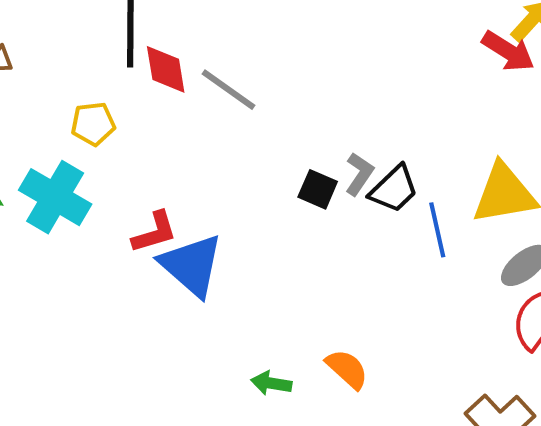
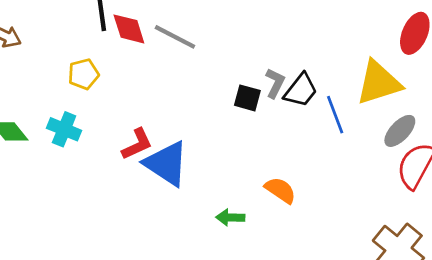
cyan cross: (55, 197) -> (64, 129), size x0.7
orange semicircle: (347, 369) -> (280, 190), moved
green arrow: (271, 383) -> (230, 217), moved

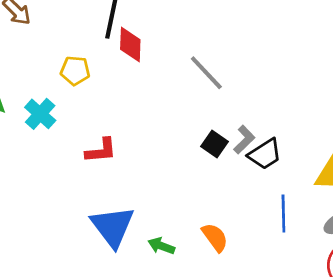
gray line: (175, 37) -> (206, 73), moved
blue line: (335, 115) -> (283, 214), moved
blue triangle: (166, 164) -> (113, 227), moved

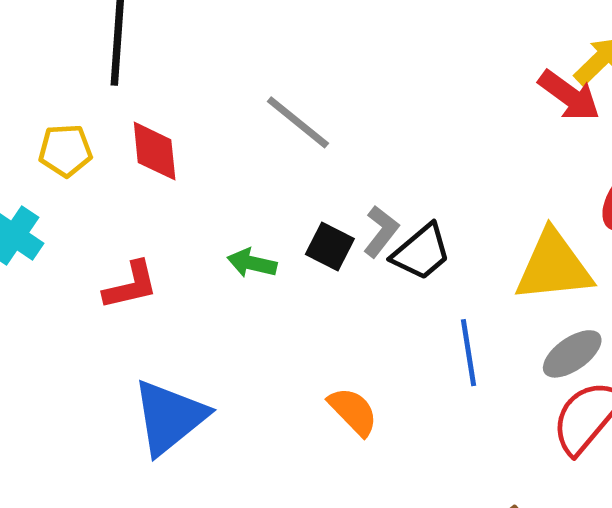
red diamond: (130, 45) -> (155, 151), moved
blue triangle: (113, 227) -> (169, 417), turned 36
green arrow: (161, 246) -> (252, 263), moved

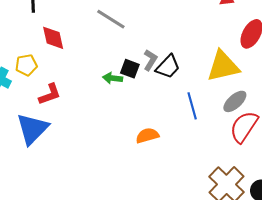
yellow pentagon: (65, 150) -> (26, 65), moved
green arrow: (252, 263) -> (113, 78), moved
orange semicircle: (353, 411) -> (147, 136), turned -55
blue triangle: (169, 417) -> (32, 129), moved

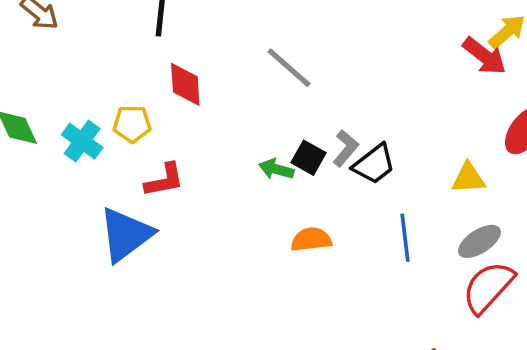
yellow triangle: (223, 66) -> (468, 178), size x0.6
orange semicircle: (147, 136) -> (311, 239), moved

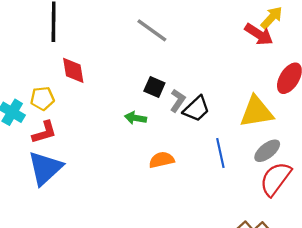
gray line: (289, 68) -> (152, 30), moved
black square: (308, 158) -> (154, 87), moved
yellow triangle: (468, 178) -> (256, 112), size x1.6
red L-shape: (164, 180) -> (44, 132), moved

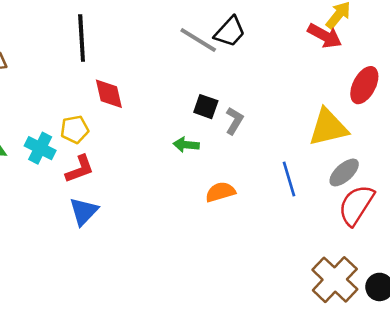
black trapezoid: (196, 109) -> (230, 32), moved
blue triangle: (45, 168) -> (84, 211), size x0.7

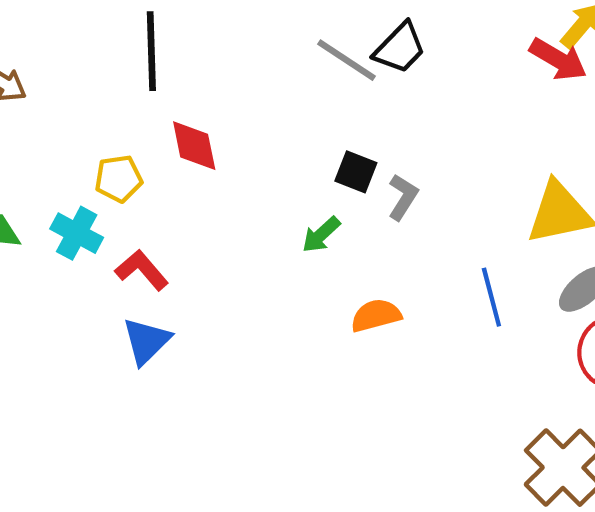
yellow pentagon: (75, 129) -> (119, 179), moved
green arrow: (186, 145) -> (321, 235), turned -50
red L-shape: (80, 169) -> (142, 270), turned -112

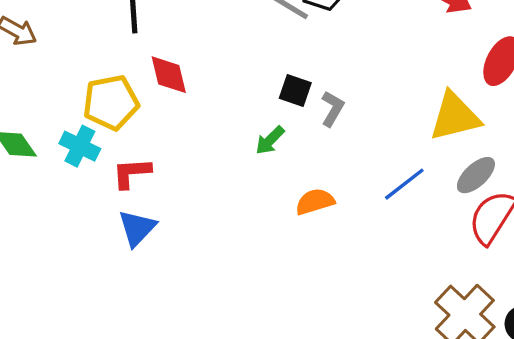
yellow pentagon: (119, 179) -> (111, 103), size x1.5
red L-shape: (142, 270) -> (131, 173), turned -51
blue line: (491, 297) -> (404, 184), turned 69

